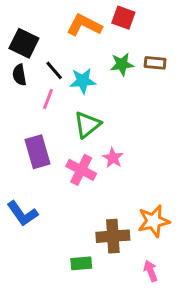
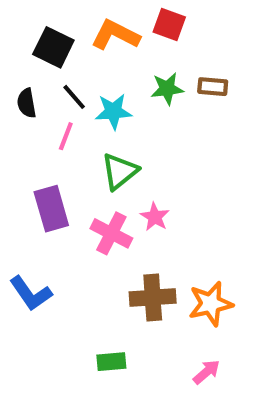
black square: (24, 43) -> (53, 47), moved
brown cross: (113, 236) -> (153, 298), moved
pink arrow: (151, 271) -> (206, 372), turned 70

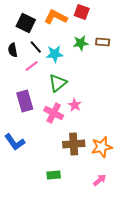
pink line: (66, 136) -> (32, 66), turned 32

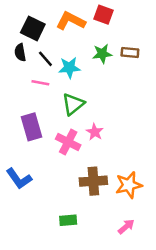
black semicircle: (13, 50) -> (20, 52), moved
pink line: (32, 66) -> (40, 83), turned 48

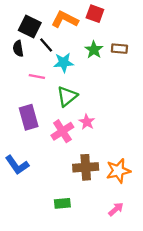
green star: (102, 54) -> (94, 50), turned -30
black line: (45, 59) -> (46, 45), moved
pink cross: (68, 142) -> (62, 131), turned 30

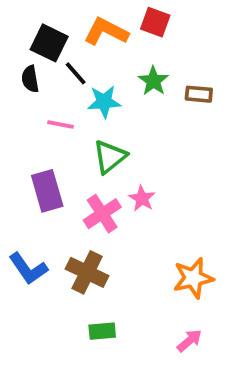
brown rectangle: (119, 49) -> (199, 94), moved
brown cross: (86, 167) -> (87, 272), moved, turned 30

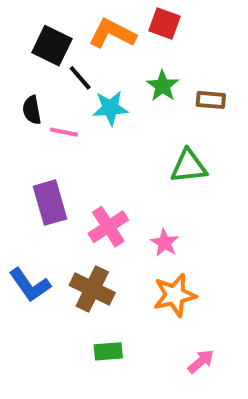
black semicircle: (30, 79) -> (32, 110), moved
green triangle: (110, 157) -> (189, 166), moved, turned 33
pink star: (142, 198) -> (165, 243), moved
orange star: (193, 278) -> (175, 295), moved

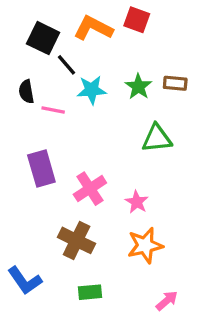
green star: (163, 86) -> (138, 87), moved
blue L-shape: (30, 285) -> (25, 281), moved

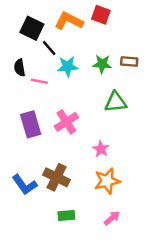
green star: (138, 87) -> (102, 64), turned -30
pink cross: (90, 189) -> (66, 122), moved
blue L-shape: (25, 281) -> (24, 185), moved
pink arrow: (167, 301) -> (112, 218), moved

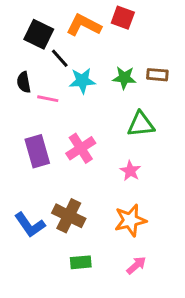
pink star: (101, 149) -> (130, 171), moved

